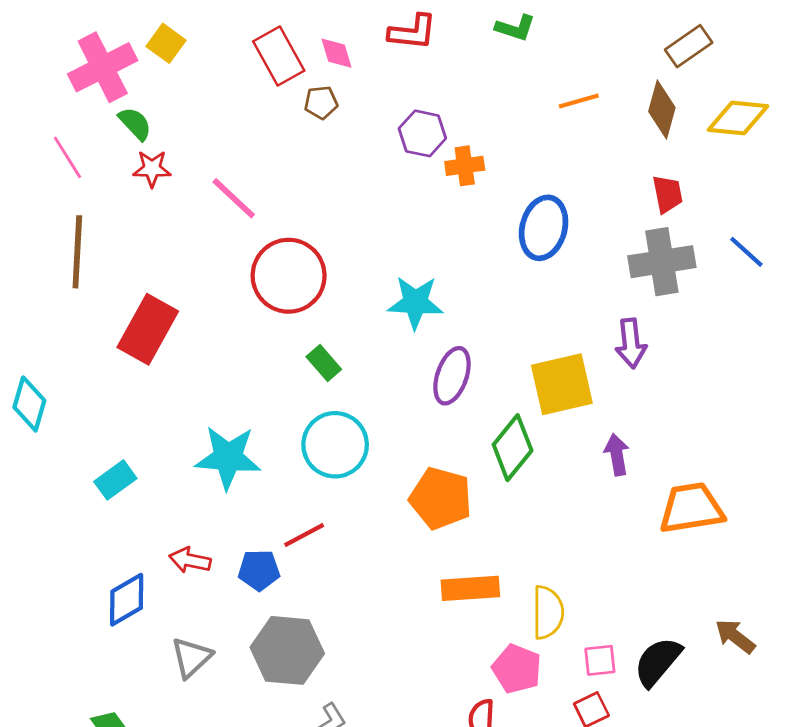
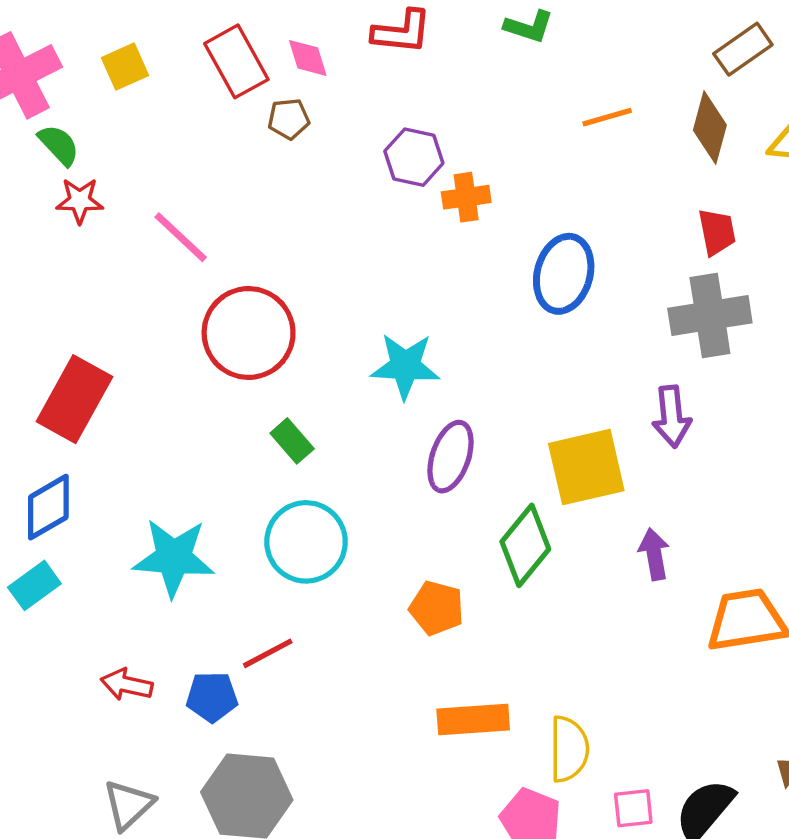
yellow square: (166, 43) -> (125, 67), moved, turned 30
orange pentagon: (441, 498) -> (437, 608), size x0.7
blue diamond: (127, 600) -> (48, 507), moved

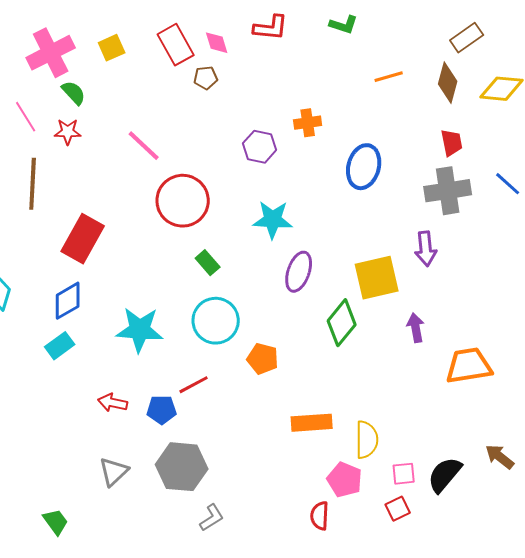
purple hexagon: (414, 157) -> (260, 147), moved
red star: (80, 201) -> (68, 132), moved
orange pentagon: (437, 608) -> (263, 359), moved

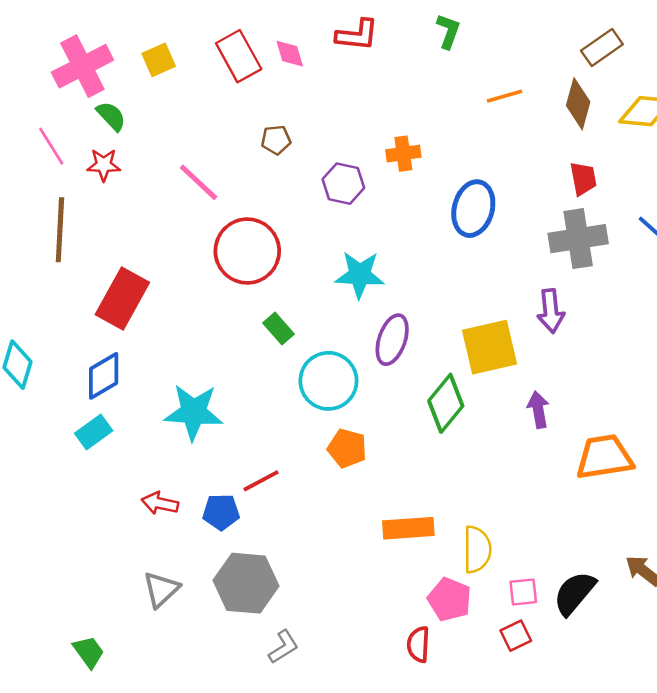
green L-shape: (344, 25) -> (448, 31), turned -88
brown pentagon: (206, 78) -> (276, 140), moved
cyan circle: (216, 321) -> (328, 381), moved

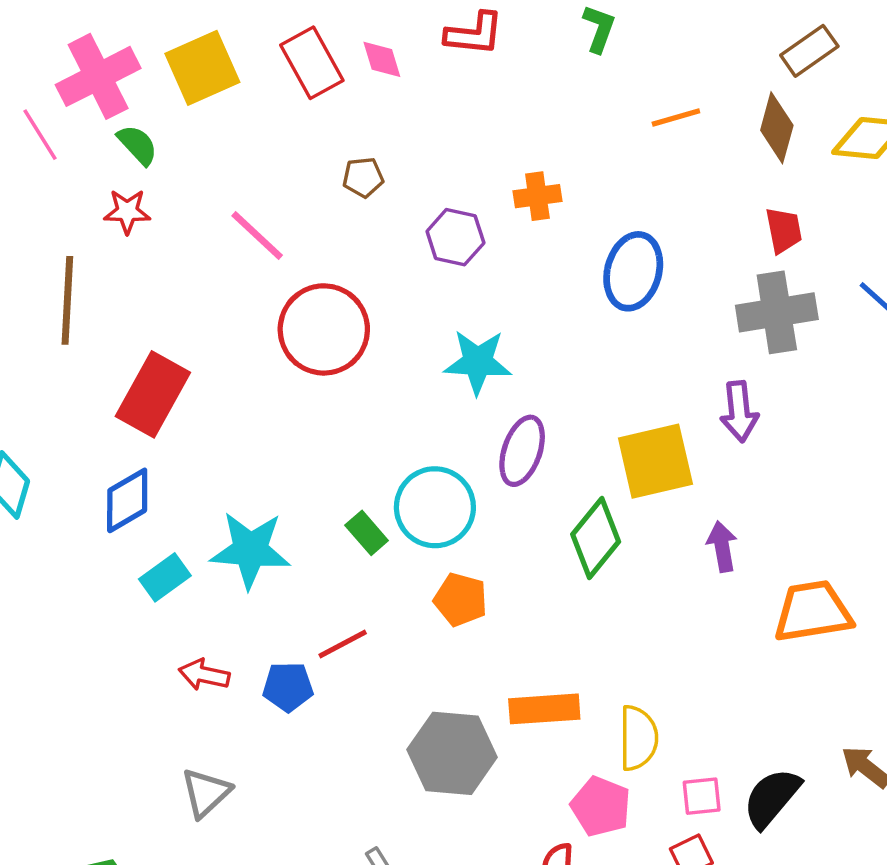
yellow square: (159, 60) -> (202, 68), size x1.6
pink line: (51, 146) -> (40, 135), moved
green rectangle: (278, 328) -> (367, 533), moved
cyan rectangle: (94, 432) -> (165, 577), moved
gray hexagon: (246, 583) -> (452, 753), moved

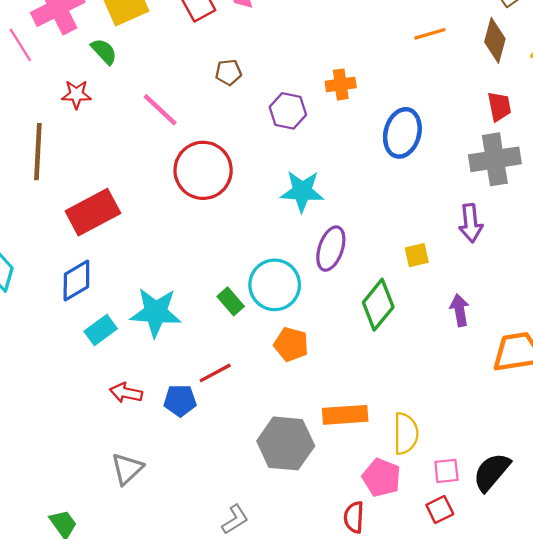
green semicircle: (137, 145) -> (104, 51), moved
red rectangle: (153, 394) -> (93, 212), turned 33
yellow square: (655, 461) -> (417, 255), size x0.5

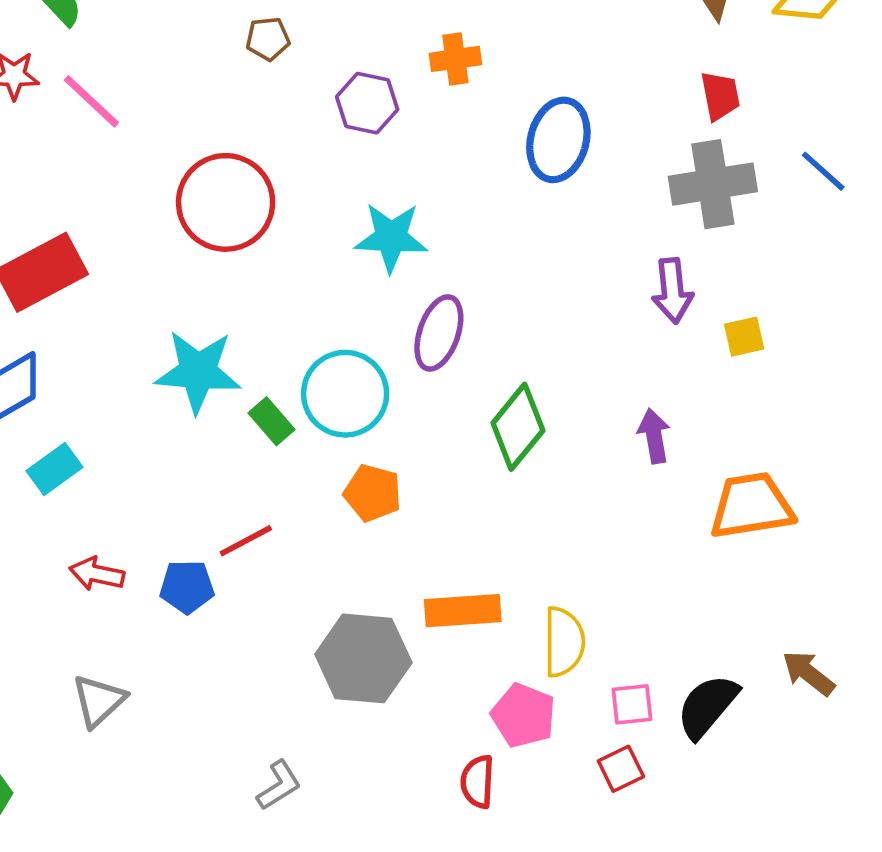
pink line: (160, 110) -> (91, 101), moved
yellow square: (417, 255) -> (744, 337), moved
cyan star: (156, 312) -> (198, 372), moved

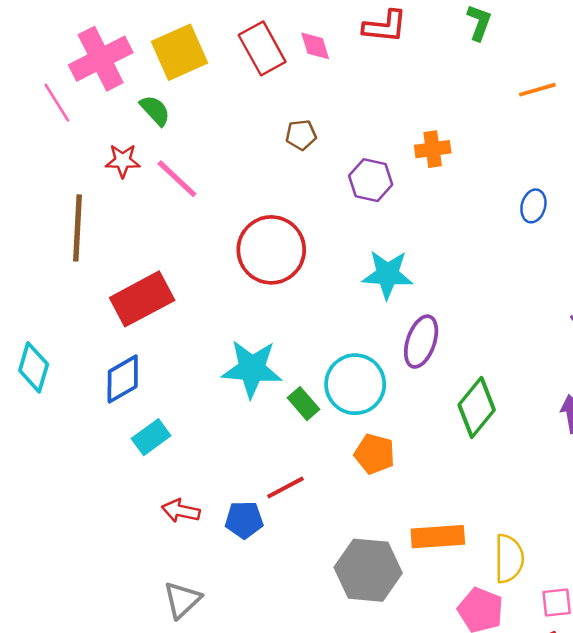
blue ellipse: (558, 140) -> (533, 206), moved, size x0.6

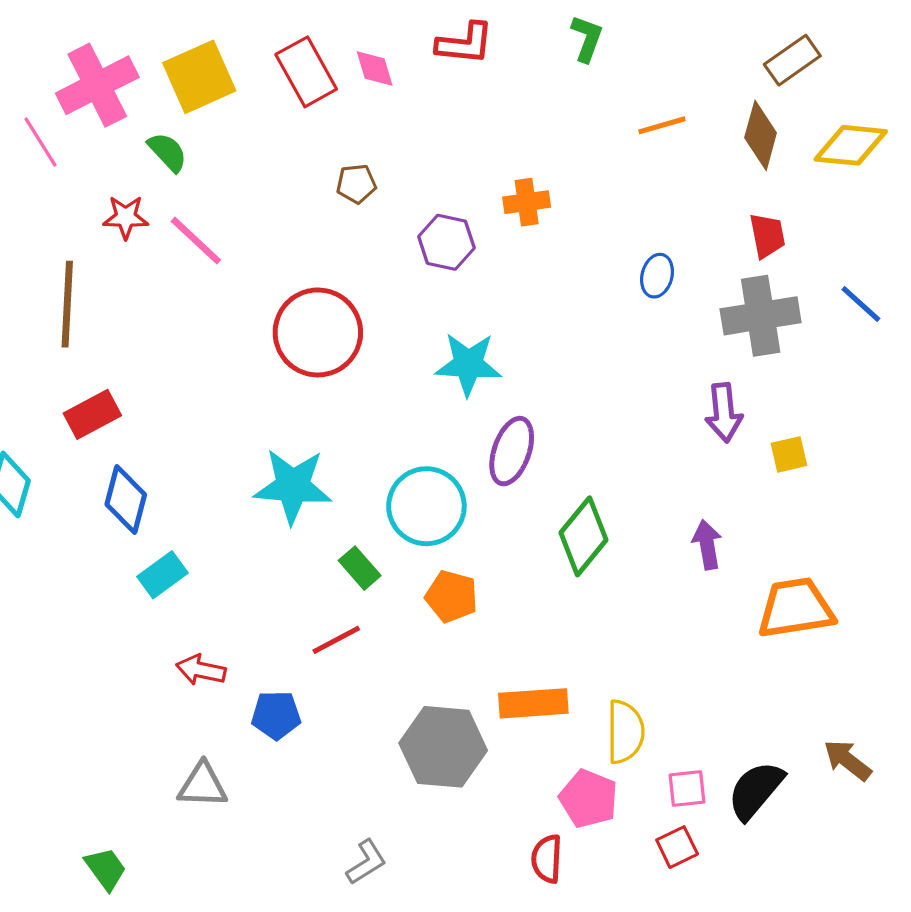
red rectangle: (142, 299) -> (92, 414), moved, size x0.7
blue diamond: (123, 379) -> (126, 500), turned -45
green rectangle: (304, 404) -> (360, 568), moved
blue pentagon: (244, 520) -> (276, 715), moved
gray triangle: (182, 600) -> (203, 785), turned 45

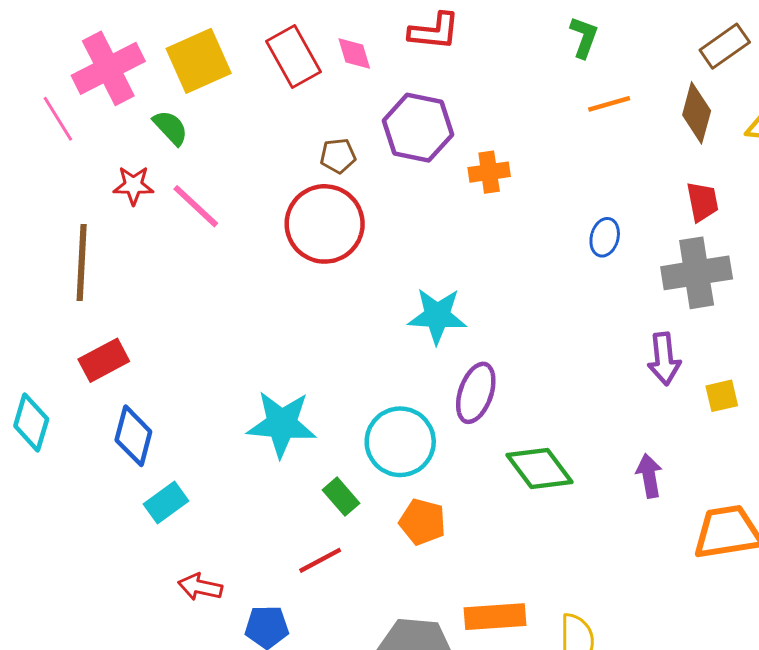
green L-shape: (587, 38) -> (584, 37), moved
purple hexagon: (446, 242) -> (418, 128), moved, size x1.4
red circle: (318, 332) -> (325, 224), moved
green diamond: (583, 536) -> (539, 468), turned -76

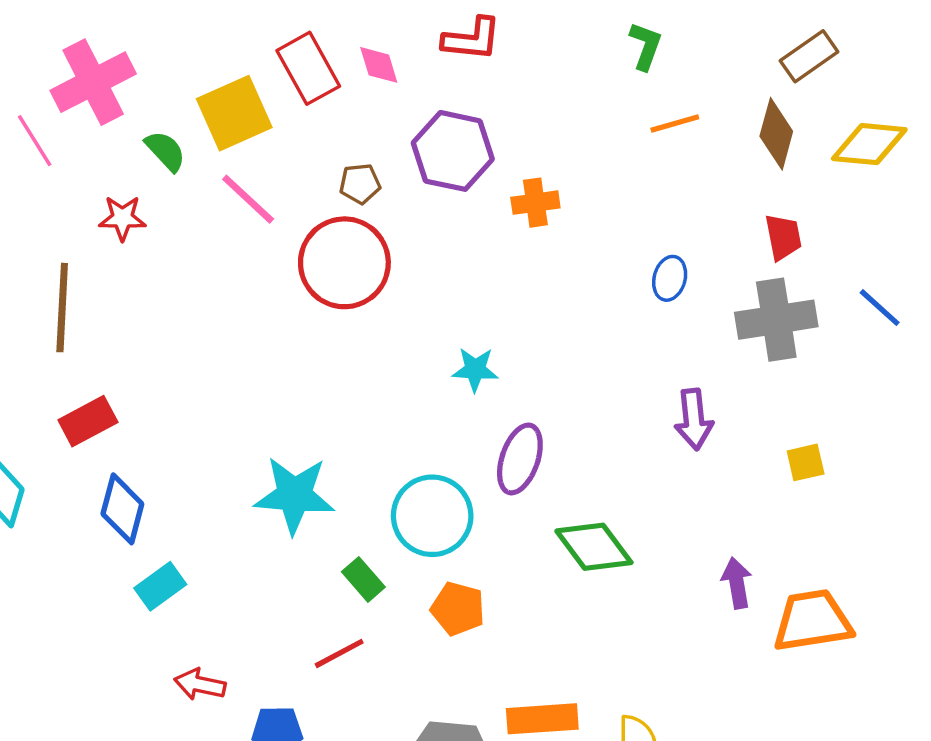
yellow square: (199, 61) -> (234, 113), moved
pink line: (196, 206) -> (248, 199), moved
cyan star: (437, 316) -> (475, 370), size x0.7
purple arrow: (664, 359) -> (694, 419), moved
purple arrow: (649, 476) -> (737, 583), moved

